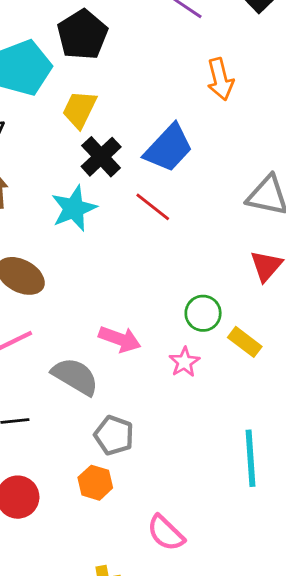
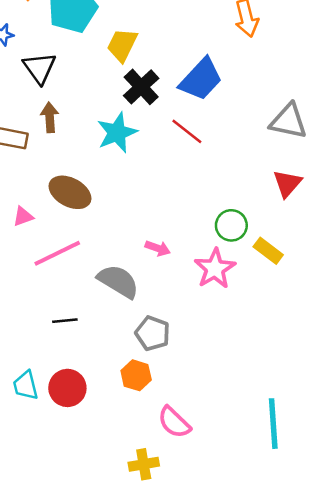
pink arrow: (120, 339) -> (158, 248), size x0.7
pink star: (184, 362) -> (215, 269), size x1.5
cyan line: (250, 458) -> (273, 424), moved
pink semicircle: (166, 533) -> (174, 422), moved

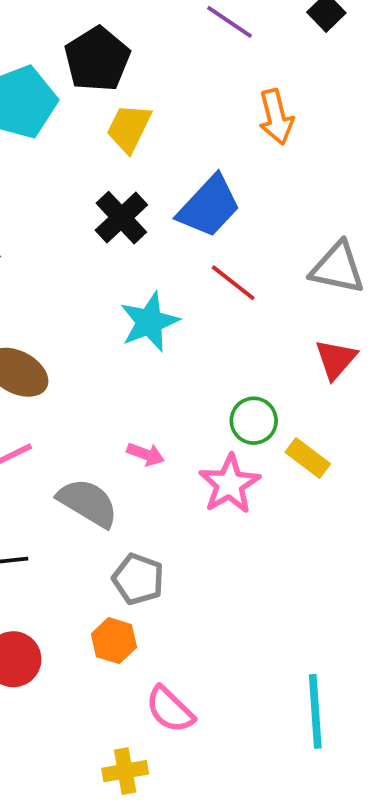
yellow trapezoid: (122, 45) -> (129, 128), moved
red line: (187, 131) -> (233, 283), moved
cyan star: (117, 133) -> (149, 322), moved

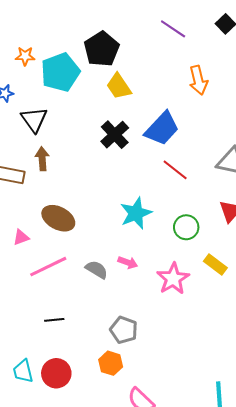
yellow trapezoid: (129, 128) -> (119, 86), turned -60
cyan star: (149, 322) -> (136, 213), moved
green circle: (254, 421) -> (186, 227), moved
gray semicircle: (88, 503) -> (97, 270), moved, size x0.7

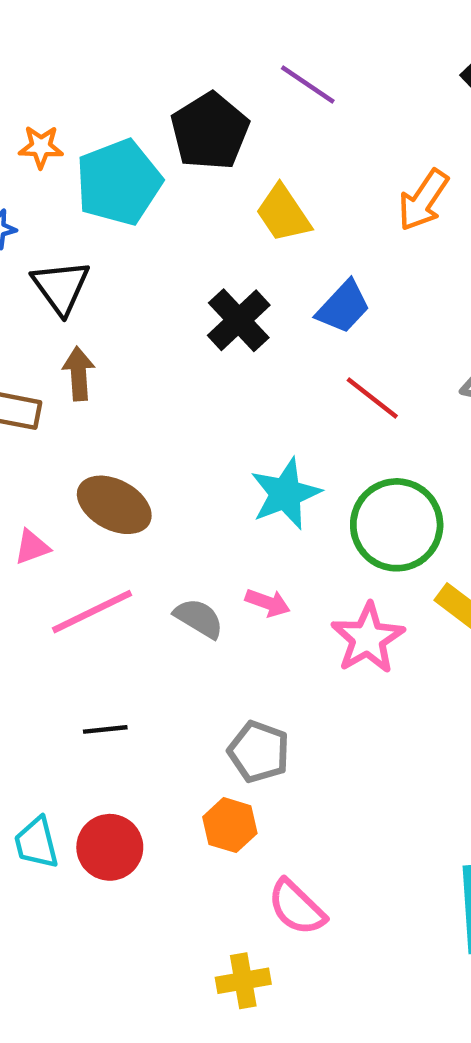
purple line: (173, 29) -> (308, 85), moved
orange arrow: (198, 80) -> (423, 200), turned 48
yellow trapezoid: (119, 86) -> (283, 213), moved
blue trapezoid: (162, 129) -> (343, 307), size x0.7
green circle: (186, 227) -> (397, 525), size x1.6

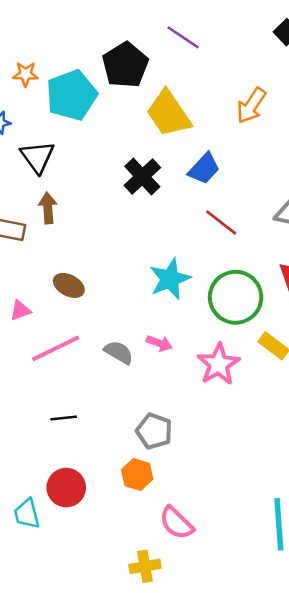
yellow trapezoid: (283, 213) -> (169, 114), size x1.4
brown ellipse: (114, 505) -> (69, 285), size x0.7
cyan trapezoid: (36, 843) -> (27, 514), moved

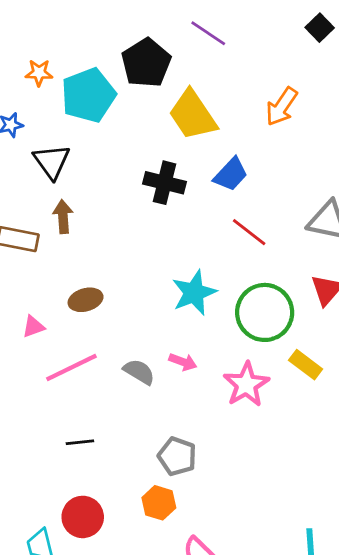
black cross: (142, 177) -> (164, 183), turned -33
brown ellipse: (69, 285) -> (86, 300), turned -44

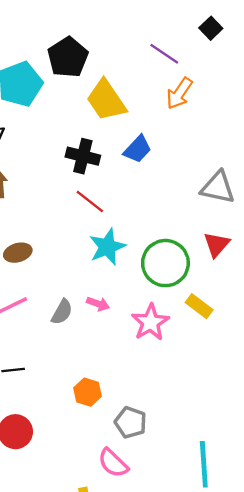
purple line: (208, 33) -> (164, 54), moved
red line: (249, 232) -> (90, 201), moved
gray semicircle: (139, 372) -> (62, 312), turned 88
gray pentagon: (177, 456) -> (131, 422), moved
orange hexagon: (159, 503) -> (88, 392), moved

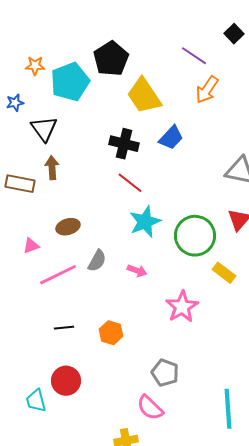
gray semicircle: (62, 312) -> (97, 261), moved
pink star: (150, 322) -> (182, 307), moved
orange hexagon: (88, 392) -> (111, 333), moved

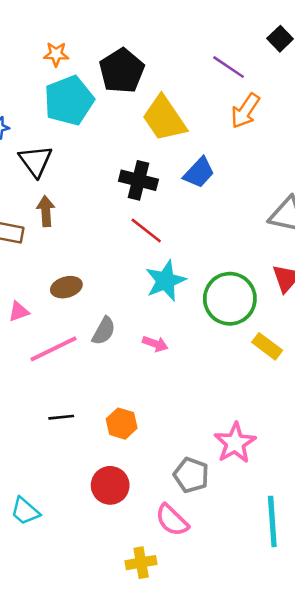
orange star: (35, 66) -> (56, 54), moved
pink star: (182, 307) -> (235, 443), moved
red circle: (66, 381) -> (110, 485), moved
cyan trapezoid: (36, 401) -> (25, 511), turned -35

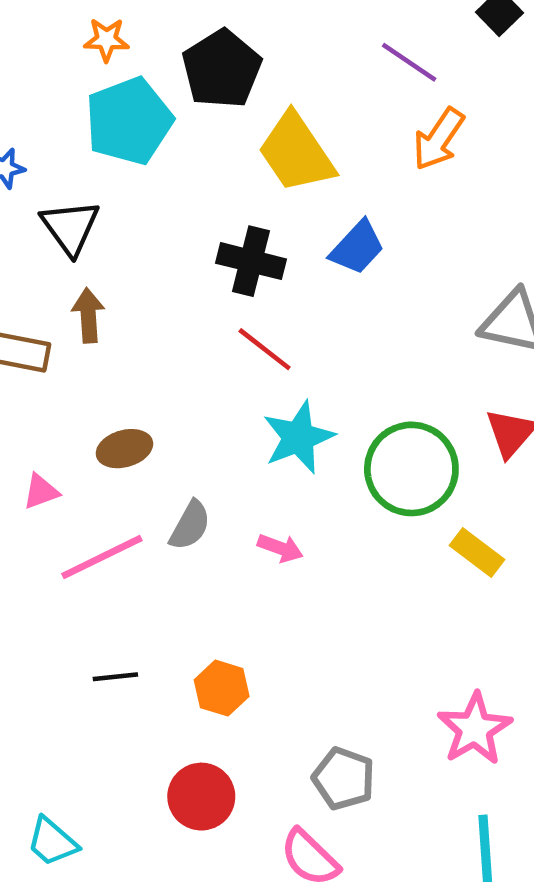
pink star: (235, 443) -> (475, 729), moved

